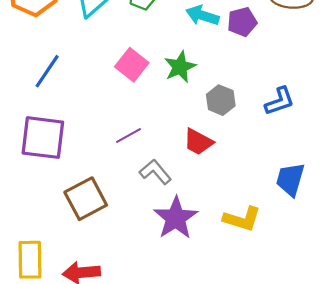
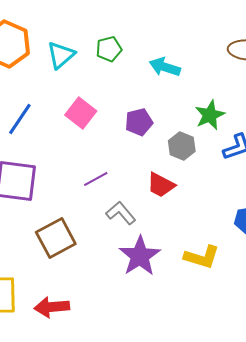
purple pentagon: (242, 22) -> (139, 122), moved
pink square: (132, 65) -> (81, 113), moved
green star: (180, 67) -> (210, 115), moved

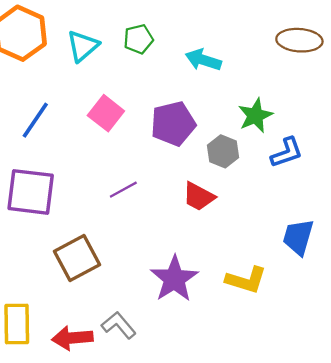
purple pentagon: (139, 122) -> (173, 124), size x1.4
gray L-shape: (121, 213) -> (119, 325), moved

